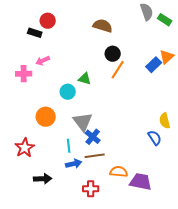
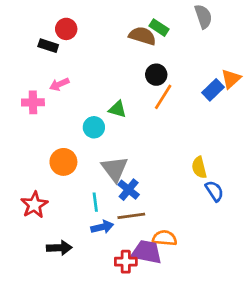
green rectangle: (165, 20) -> (159, 28), moved
yellow semicircle: (165, 121) -> (199, 167), moved
purple trapezoid: (141, 182) -> (147, 252), moved

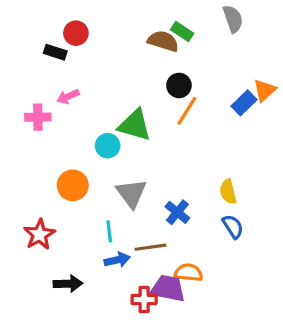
green triangle: (117, 109) -> (135, 125), size x1.6
blue cross: (129, 190) -> (177, 212), moved
blue semicircle: (214, 191) -> (233, 227), moved

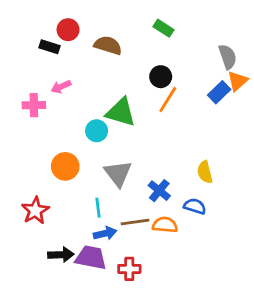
gray semicircle: (233, 19) -> (228, 57), moved
brown semicircle: (163, 41) -> (108, 45), moved
blue semicircle: (233, 227) -> (195, 206), moved, turned -40
orange semicircle: (188, 273) -> (165, 225), moved
purple trapezoid: (168, 288) -> (91, 258), moved

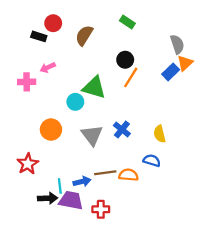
brown semicircle: (108, 45) -> (84, 35), turned -75
blue cross: (159, 191) -> (122, 130), moved
cyan line: (98, 208) -> (60, 186), moved

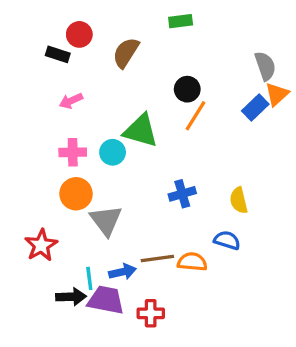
green rectangle: (127, 22) -> (181, 21), moved, turned -40
pink cross: (27, 82) -> (73, 152), moved
blue cross: (122, 130) -> (182, 194), turned 35
gray triangle: (92, 135) -> (106, 220), moved

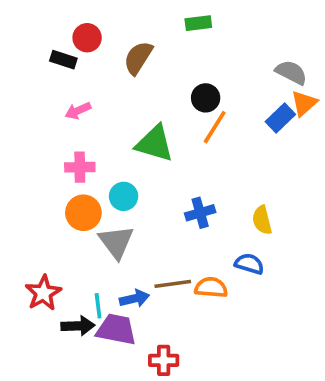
gray semicircle: (265, 66) -> (291, 72), turned -44
cyan circle: (113, 152) -> (124, 196), moved
red star: (41, 245) -> (43, 293), moved
red cross: (151, 313) -> (164, 360), moved

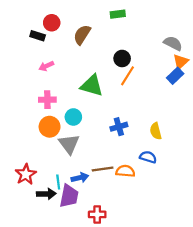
blue rectangle: (280, 118) -> (175, 76), moved
purple trapezoid: (116, 329) -> (69, 196), turned 90

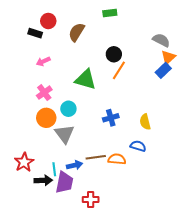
pink cross: (47, 100) -> (44, 93), turned -35

